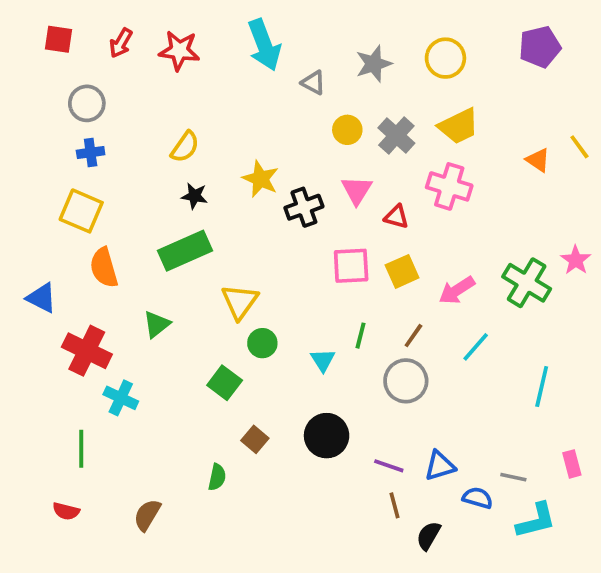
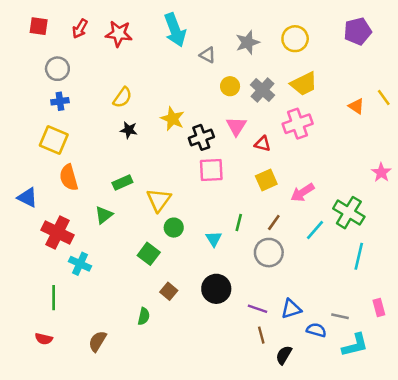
pink cross: (449, 186) -> (298, 124), turned -36
green rectangle: (185, 251) -> (122, 182), moved, size x0.6
pink square: (351, 266) -> (211, 170), moved
green cross: (527, 283) -> (349, 213), moved

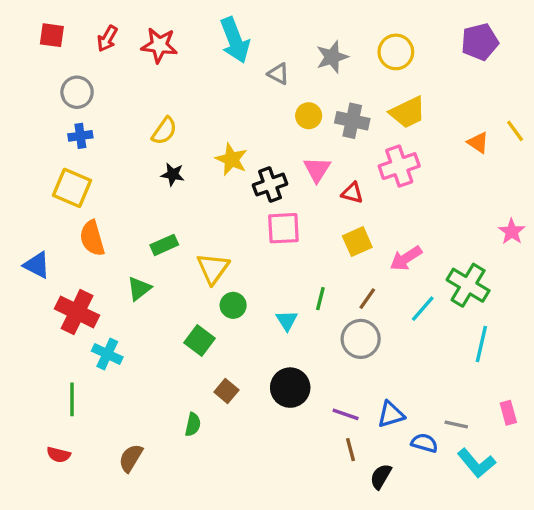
gray cross: (263, 90) -> (352, 121), turned -30
cyan L-shape: (355, 345) -> (476, 463), turned 64

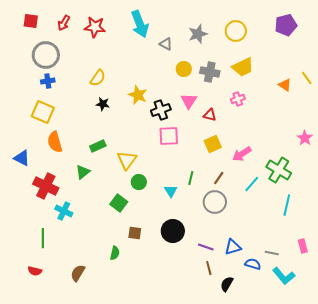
gray circle: (77, 92) -> (46, 55), size x1.4
pink cross: (399, 166) -> (238, 99), size x0.6
brown square: (226, 391) -> (135, 233), turned -32

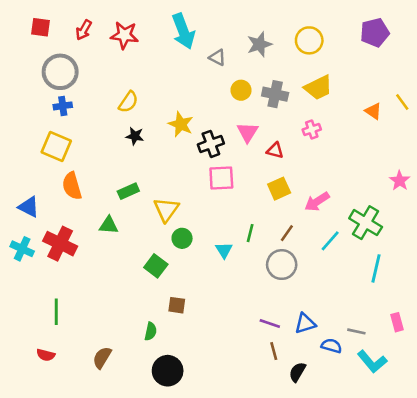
green triangle: (83, 172) -> (109, 225), turned 42
cyan cross: (64, 211) -> (22, 249), moved
black circle: (173, 231) -> (168, 371), moved

